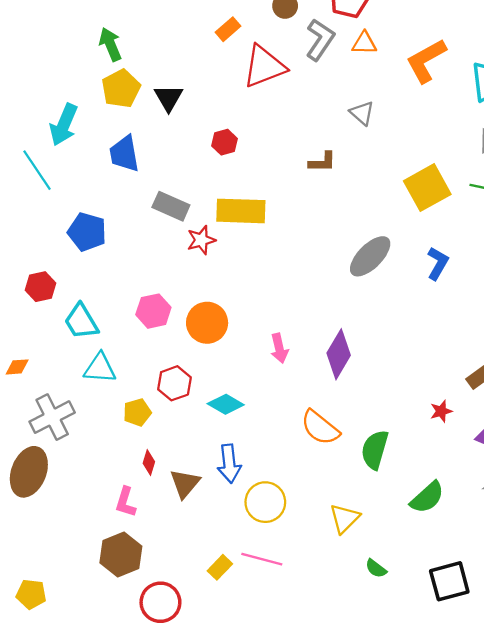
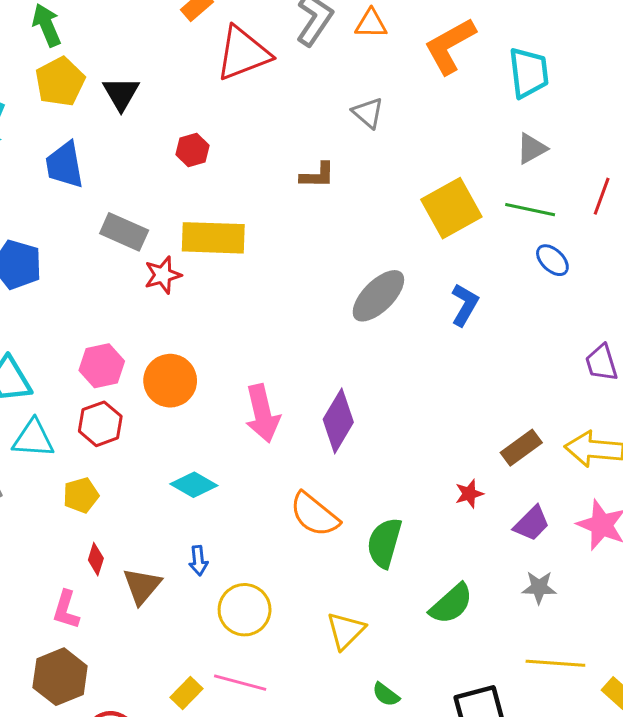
pink arrow: (279, 348) -> (262, 413), size x1.5
red hexagon: (174, 383) -> (100, 424), moved
blue arrow: (229, 464) -> (198, 561), size x0.6

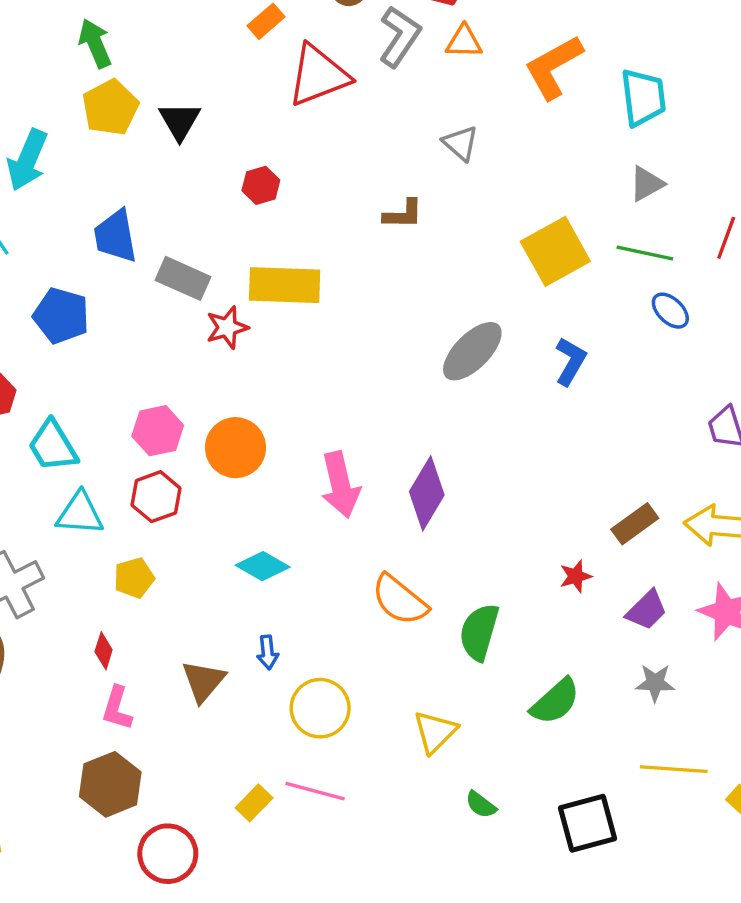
blue trapezoid: (65, 165) -> (115, 236), moved
red diamond: (96, 559) -> (104, 651), moved

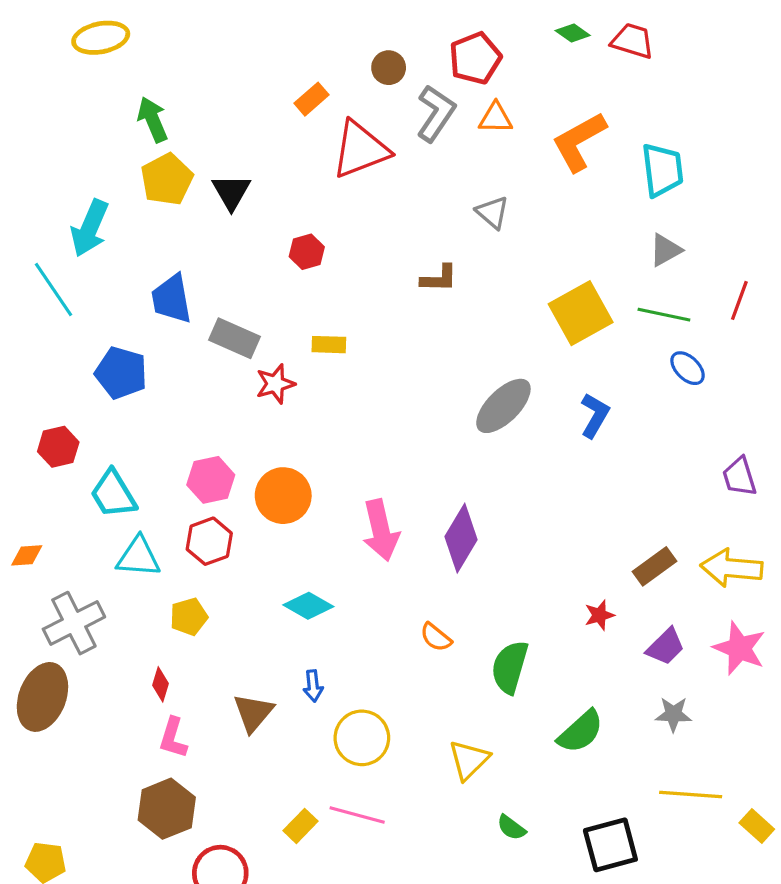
yellow rectangle: (285, 285) -> (329, 345), size x0.5
orange semicircle: (400, 600) -> (436, 637), size x0.6

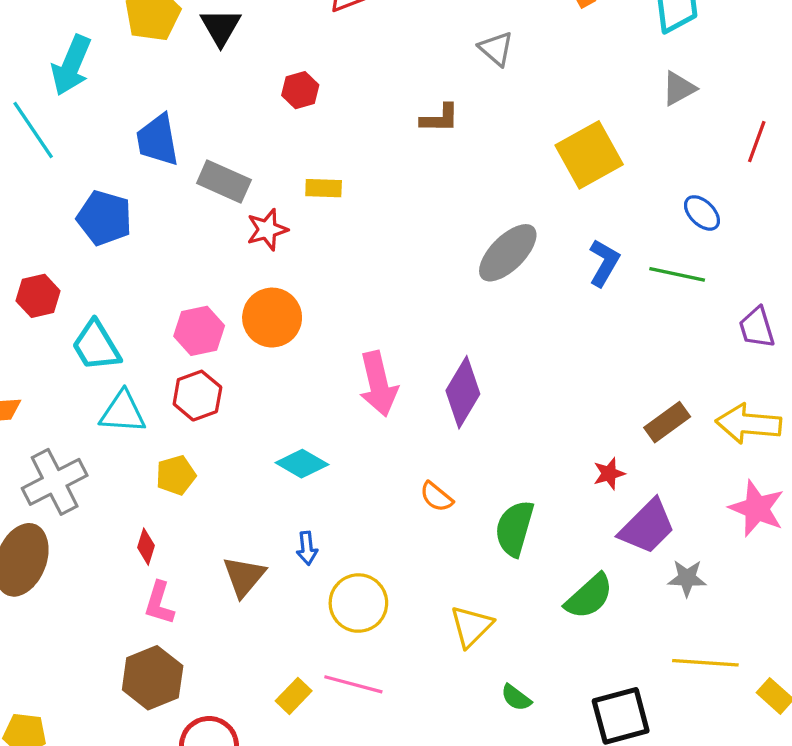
green line: (664, 315) -> (677, 274), moved
orange circle: (283, 496) -> (272, 318), moved
purple trapezoid: (666, 647) -> (647, 527), moved, size x1.4

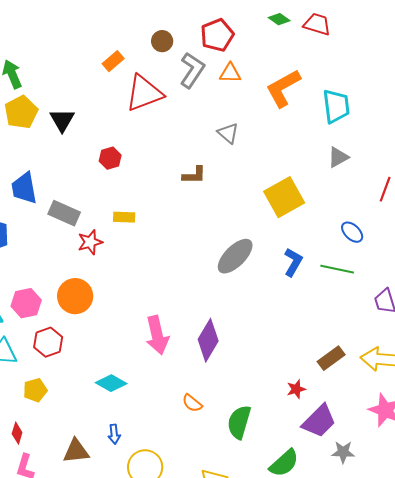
orange circle: (272, 318) -> (75, 296), moved
pink hexagon: (199, 331) -> (26, 303), moved
brown triangle: (244, 576) -> (76, 451), turned 44

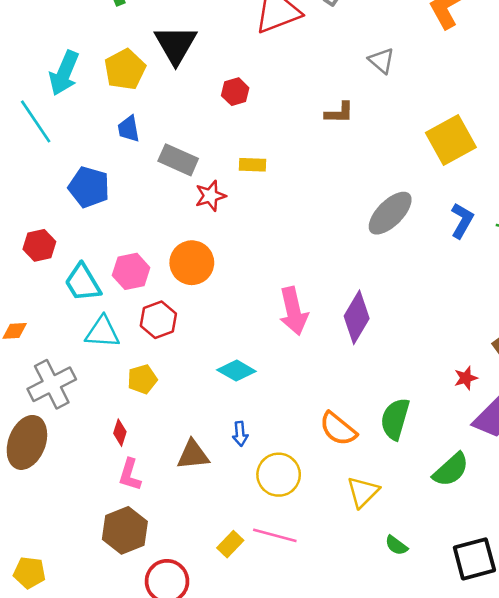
yellow pentagon: (21, 112) -> (125, 69), moved
black triangle: (62, 120) -> (176, 45), size x1.4
blue trapezoid: (24, 188) -> (129, 129), size x0.7
orange semicircle: (192, 403) -> (338, 429), moved, size x1.5

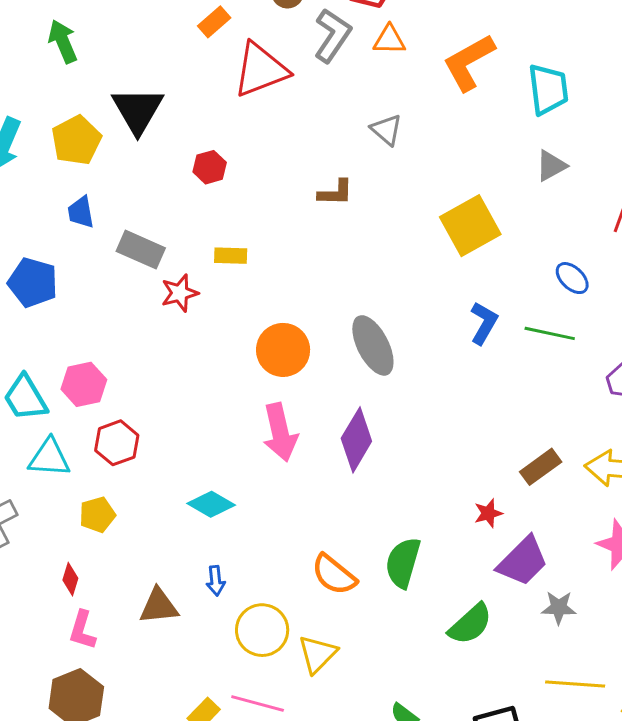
gray ellipse: (390, 213) -> (373, 345), moved, turned -72
orange circle: (192, 263) -> (283, 350), moved
yellow triangle: (363, 492) -> (318, 654), moved

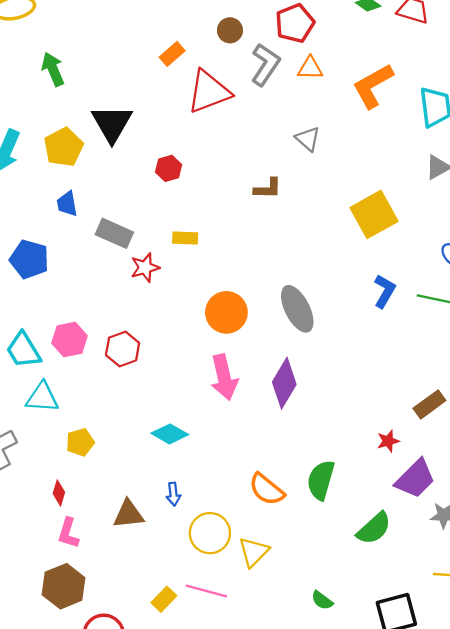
red hexagon: (117, 443) -> (123, 349), moved

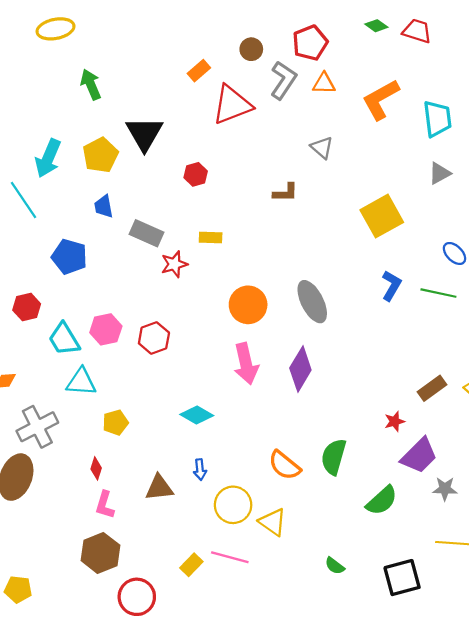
yellow triangle: (254, 552) -> (273, 522), turned -40

